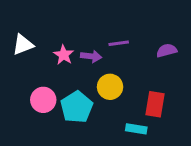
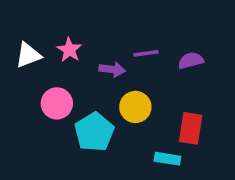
purple semicircle: (167, 51) -> (191, 61), moved
pink star: (64, 55) -> (69, 50), moved
pink circle: (43, 100) -> (57, 103), moved

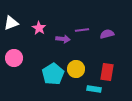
white triangle: (28, 55) -> (11, 23), moved
pink circle: (57, 103) -> (14, 58), moved
yellow circle: (135, 107) -> (76, 69), moved

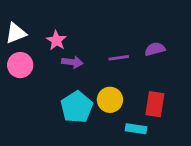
purple line: (82, 30) -> (119, 58), moved
purple arrow: (63, 39) -> (72, 62), moved
pink circle: (14, 58) -> (20, 65), moved

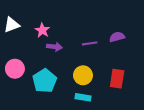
pink circle: (20, 65) -> (15, 69), moved
cyan pentagon: (77, 107) -> (45, 81), moved
cyan rectangle: (136, 129) -> (83, 97), moved

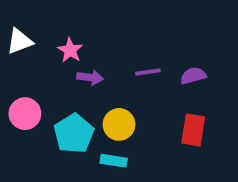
purple semicircle: (117, 37) -> (193, 76), moved
yellow circle: (83, 75) -> (119, 124), moved
cyan rectangle: (83, 97) -> (114, 161), moved

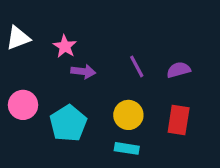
purple line: (148, 72) -> (137, 66), turned 70
yellow circle: (119, 124) -> (128, 115), moved
cyan rectangle: (114, 161) -> (127, 148), moved

